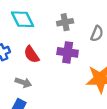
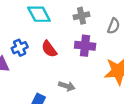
gray arrow: (23, 82) -> (67, 86), moved

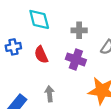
gray arrow: (67, 86) -> (50, 94), turned -126

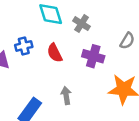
gray cross: (79, 30) -> (82, 24), moved, turned 35

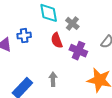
red semicircle: (55, 53) -> (57, 40), moved

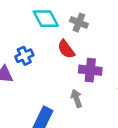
purple cross: (78, 51) -> (90, 70), moved

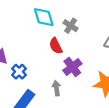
blue cross: (24, 56) -> (19, 72), moved, turned -32
purple cross: (90, 70) -> (72, 67), turned 36

